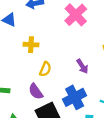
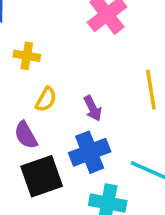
purple arrow: (82, 66) -> (93, 108), moved

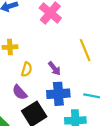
blue cross: (90, 152) -> (58, 94), turned 30

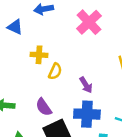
yellow semicircle: (27, 69) -> (55, 71), moved

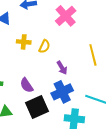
yellow semicircle: (55, 71) -> (44, 46), moved
blue cross: (87, 114) -> (62, 92), turned -30

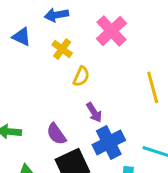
yellow cross: (24, 42) -> (62, 49), moved, turned 32
purple arrow: (62, 68) -> (94, 112), moved

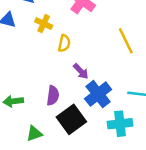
purple semicircle: (56, 134) -> (53, 96), turned -126

